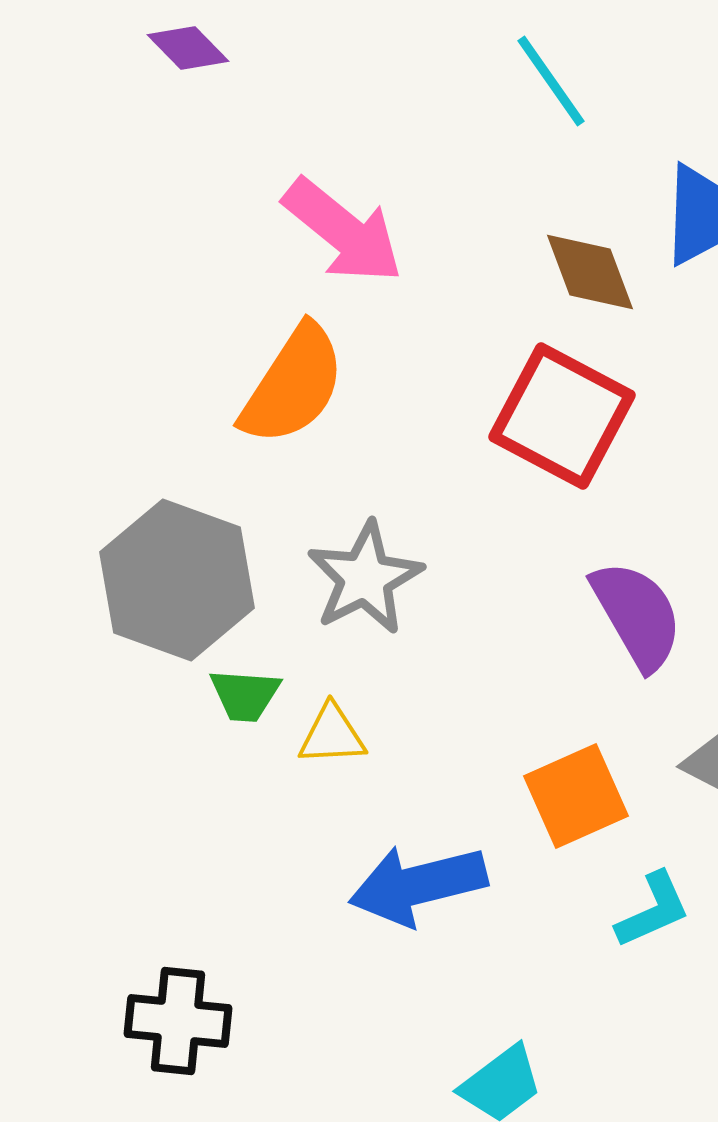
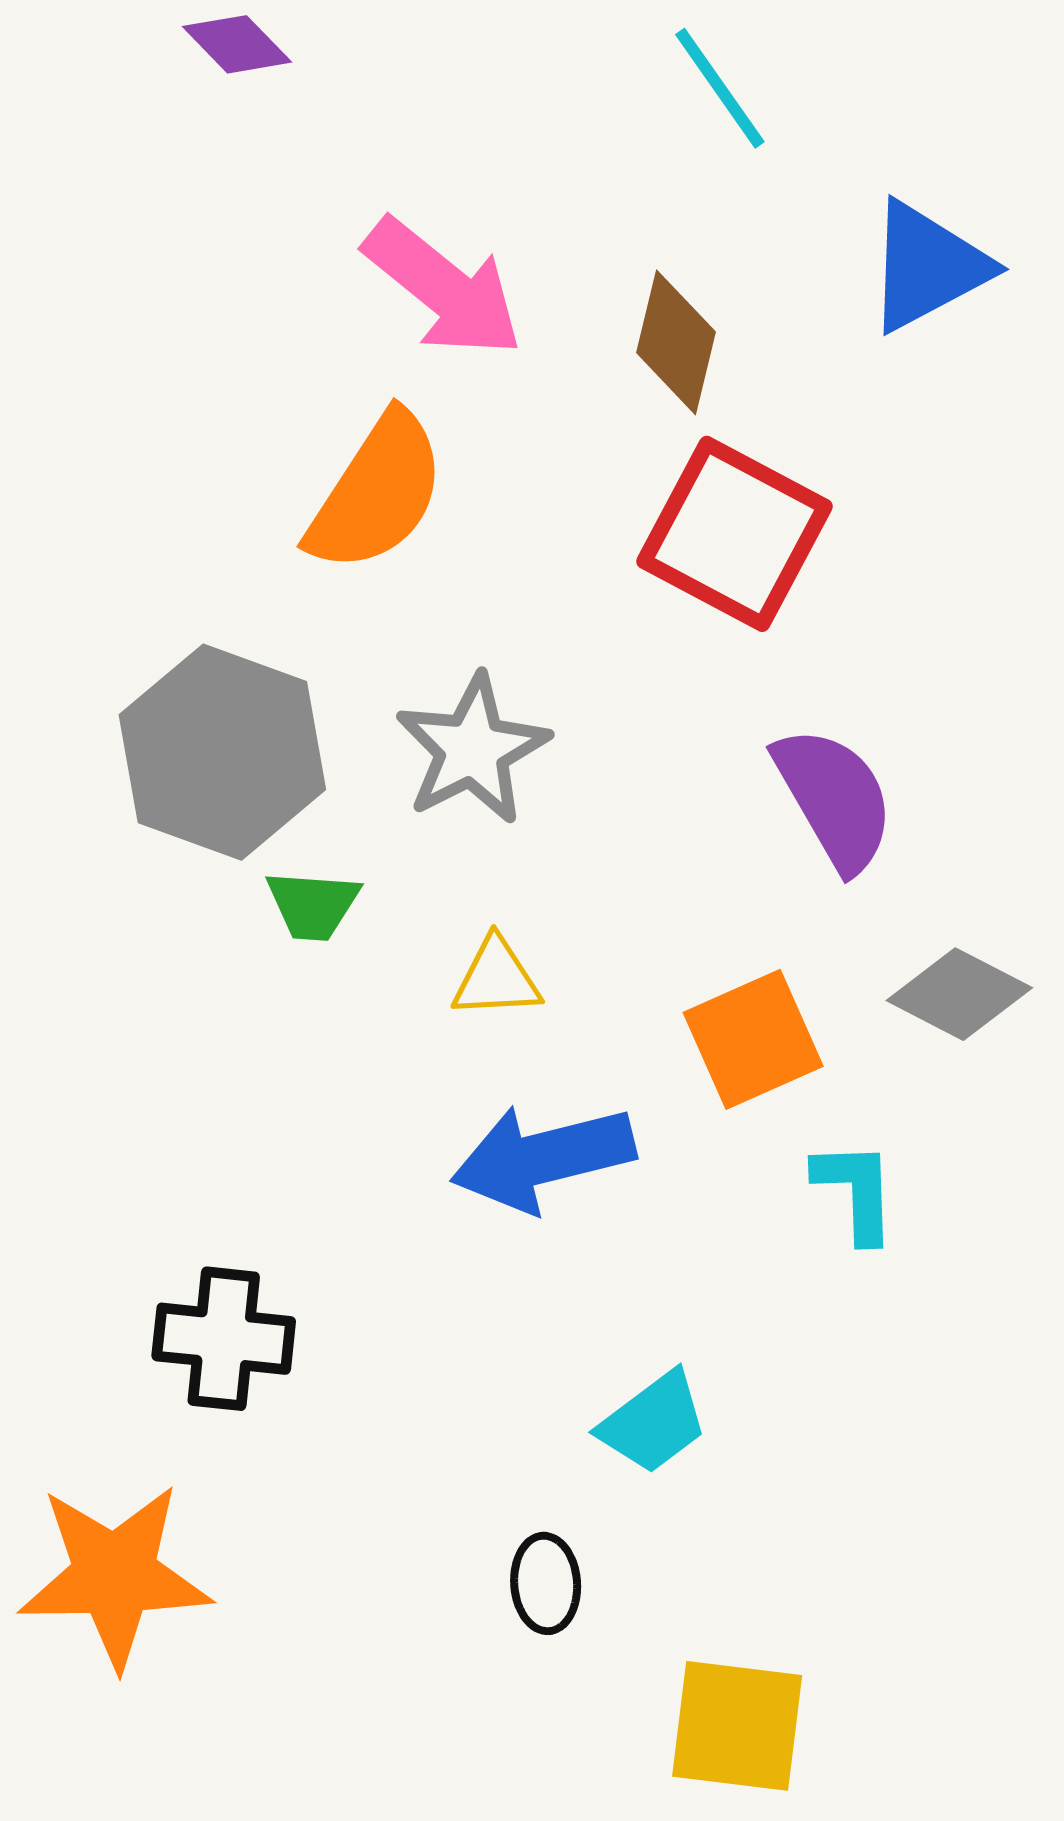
brown diamond: (590, 272) -> (676, 342), moved, turned 34
yellow triangle: (332, 735) -> (496, 978), moved
cyan L-shape: (653, 910) -> (856, 1191), turned -68

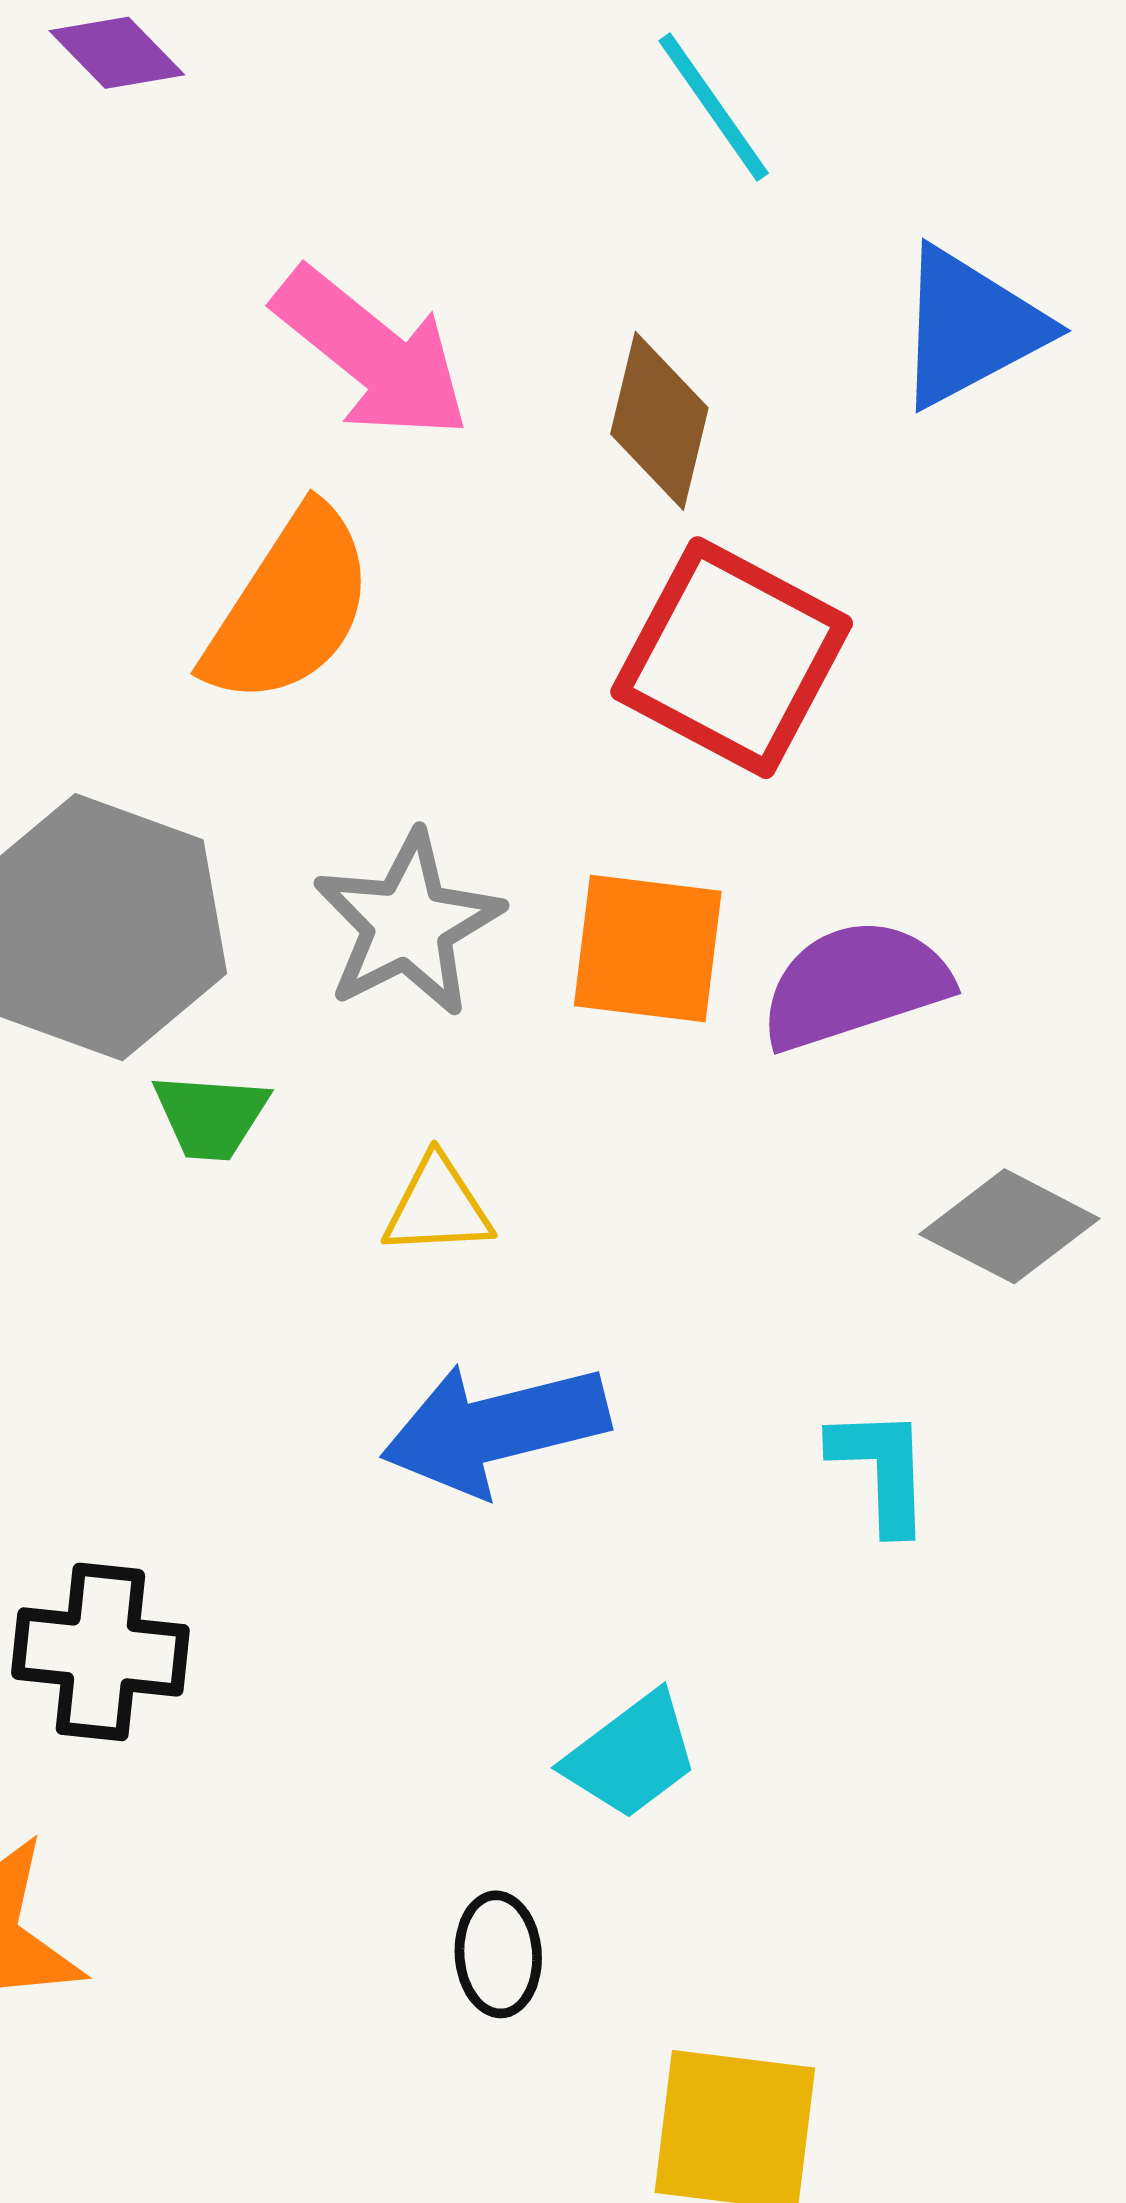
purple semicircle: (834, 799) -> (855, 985), turned -78
orange square: (753, 1039) -> (648, 949), moved, turned 31

